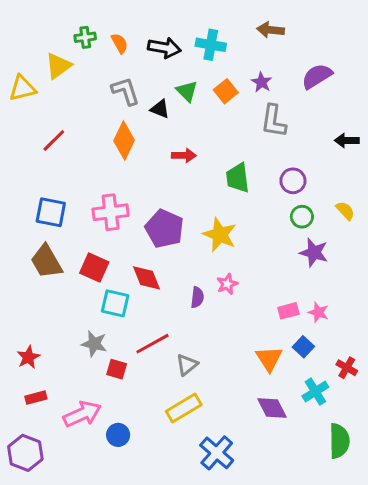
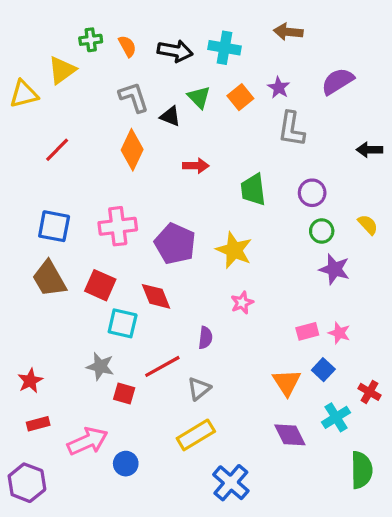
purple semicircle: (197, 297) -> (205, 338), moved

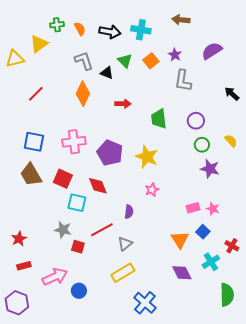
black arrow: (369, 150) -> (232, 94), turned 42

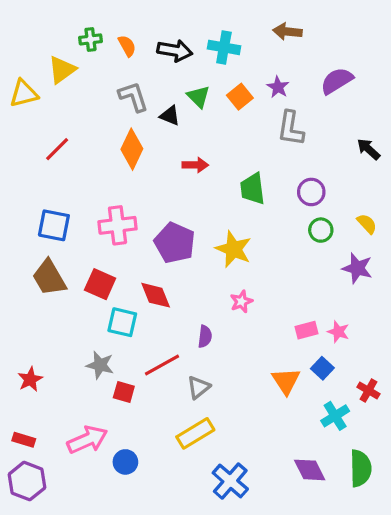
purple star: (210, 169) -> (357, 268), moved
red rectangle: (24, 266) -> (24, 440), moved, turned 32
purple diamond: (182, 273) -> (310, 470), moved

